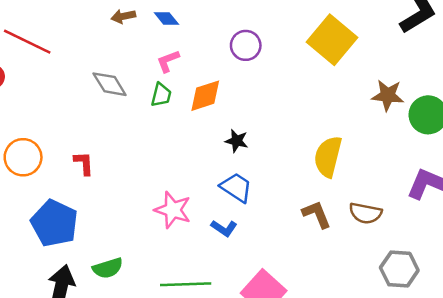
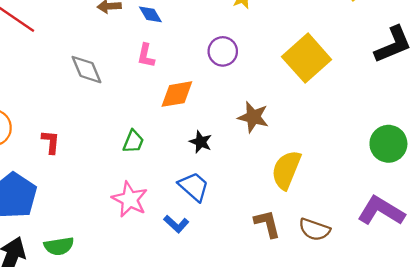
pink L-shape: (168, 61) -> (146, 56), turned -65
green trapezoid: (161, 95) -> (133, 142), moved
brown star: (388, 95) -> (253, 117), moved

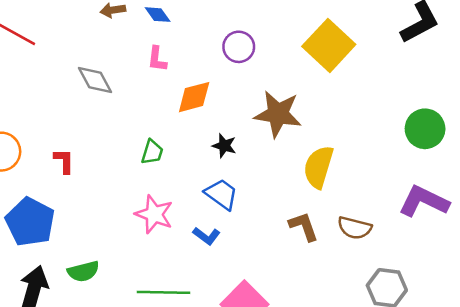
brown star: (253, 117) -> (278, 114), size x1.4

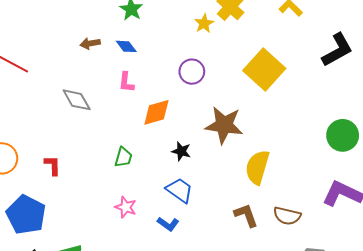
pink star: (154, 214) -> (126, 207), size x0.7

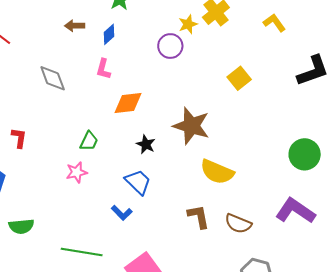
blue diamond: (126, 46) -> (109, 34), turned 75
yellow square: (264, 69) -> (239, 78), size x0.6
purple circle: (192, 72) -> (170, 46), moved
yellow semicircle: (257, 167) -> (217, 172), turned -92
pink star: (126, 207) -> (77, 172), moved, turned 30

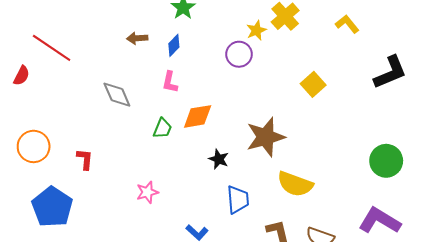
brown star: (191, 126) -> (266, 137), turned -30
green trapezoid: (89, 141) -> (163, 128), moved
blue trapezoid: (138, 182) -> (238, 200), moved, turned 44

